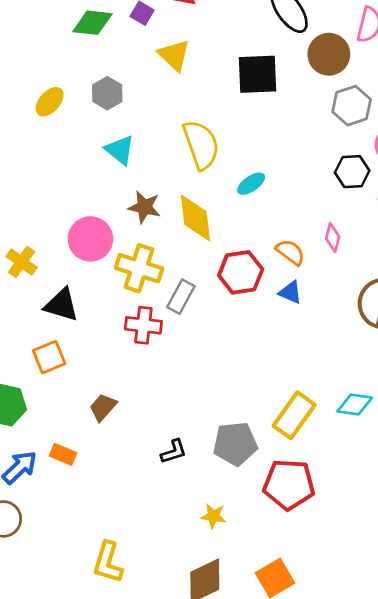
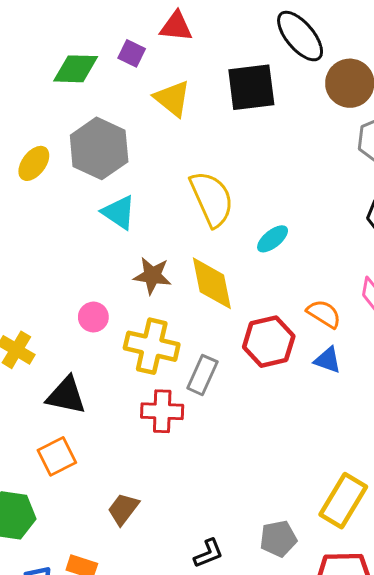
black square: (258, 74) -> (251, 87), moved
gray hexagon: (107, 93) -> (99, 148), size x1.6
pink circle: (90, 239) -> (93, 317), size x0.6
gray pentagon: (235, 444) -> (278, 539), size x0.7

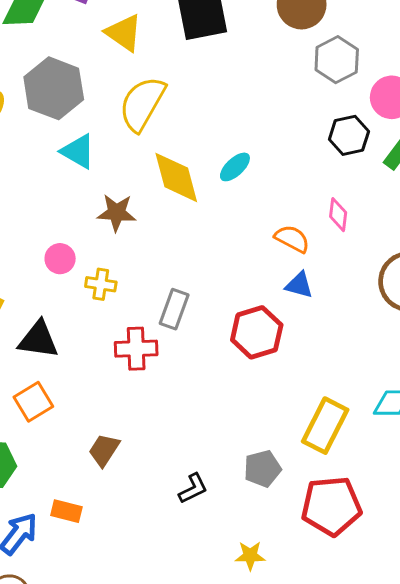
yellow semicircle: (212, 199) -> (142, 104), moved, turned -122
yellow diamond: (212, 283) -> (176, 177), moved
red hexagon: (269, 342) -> (257, 332), moved
yellow cross: (152, 346) -> (101, 284), moved, size x0.6

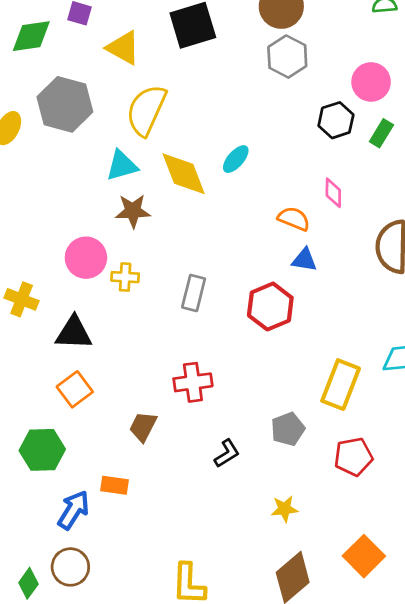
gray hexagon: (337, 60) -> (287, 57), moved
cyan triangle: (78, 151) -> (122, 166), moved, turned -40
pink circle: (60, 259) -> (86, 258), size x1.5
red cross: (136, 349) -> (193, 382), moved
red pentagon: (331, 506) -> (353, 457), size x0.7

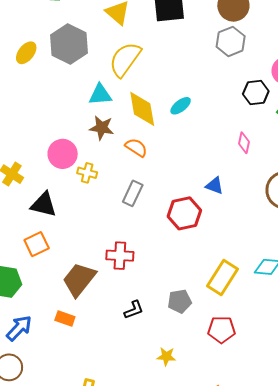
orange semicircle: (294, 219) -> (136, 147), moved
brown trapezoid: (143, 427) -> (79, 279), size x1.6
orange rectangle: (115, 485) -> (65, 319), moved

